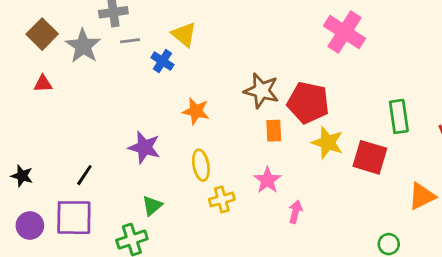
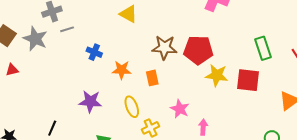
yellow triangle: (184, 34) -> (128, 14), moved
blue cross: (162, 61) -> (94, 52), moved
orange rectangle: (274, 131) -> (152, 78), moved

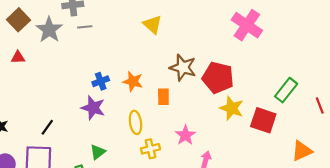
green rectangle: (263, 48) -> (286, 90), turned 45
blue cross: (94, 52) -> (101, 81), moved, turned 35

